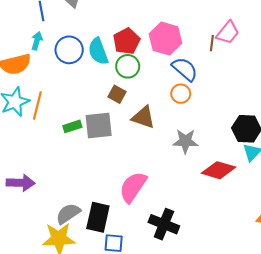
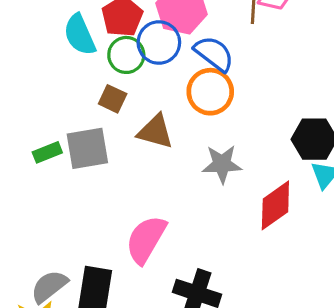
blue circle: (69, 50) -> (159, 43), moved
orange circle: (181, 94) -> (210, 92), size x1.5
red diamond: (218, 170) -> (275, 205), turned -48

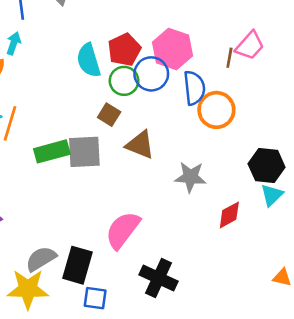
blue semicircle: (214, 54) -> (194, 88), turned 40
orange circle: (210, 92) -> (216, 110), moved
green rectangle: (47, 152) -> (52, 151), size x1.5
red diamond: (275, 205) -> (229, 215), size x0.7

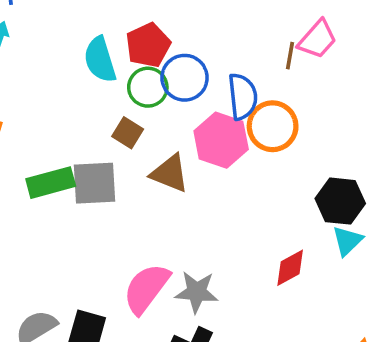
pink hexagon: (172, 49) -> (221, 140), moved
gray star: (190, 177) -> (197, 292), moved

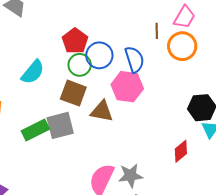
pink trapezoid: (317, 39) -> (184, 17), moved
cyan semicircle: (100, 60) -> (33, 72), moved, turned -112
orange circle: (273, 126) -> (182, 46), moved
brown square: (128, 133) -> (73, 93), size x1.5

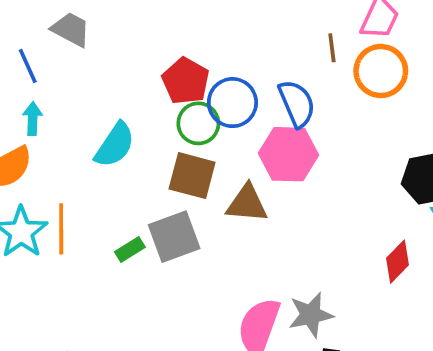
green rectangle: (35, 130) -> (130, 250), size x0.6

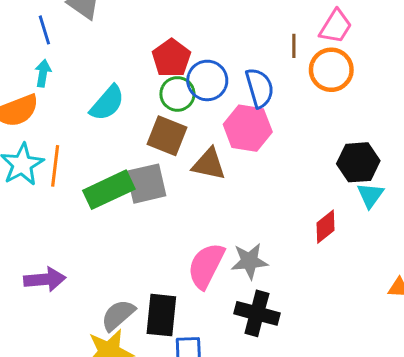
green rectangle: (130, 250) -> (109, 190), size x2.0

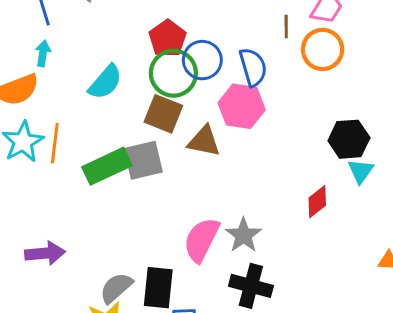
green circle: (177, 94) -> (173, 73), size x1.4
gray star: (249, 261) -> (243, 235), turned -30

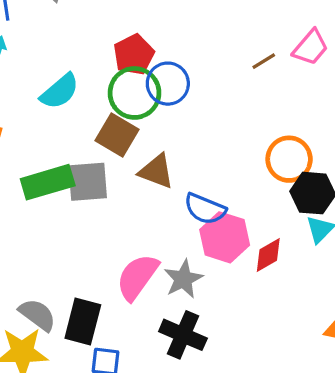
brown line: (286, 26) -> (264, 61), turned 50
orange circle: (323, 49) -> (289, 159), moved
blue semicircle: (253, 67) -> (205, 209), moved, turned 120
pink hexagon: (242, 106) -> (225, 237), moved
gray semicircle: (116, 288) -> (37, 315), turned 69

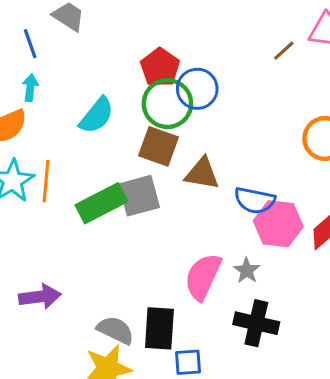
gray star: (183, 279) -> (247, 270), size x0.7

